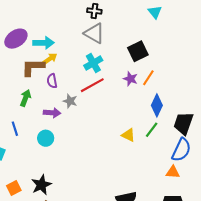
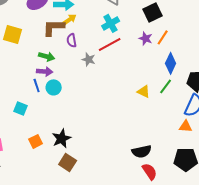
green arrow: (26, 98) -> (47, 56), turned 84
purple arrow: (52, 113) -> (45, 71), moved
cyan circle: (46, 138) -> (54, 87), moved

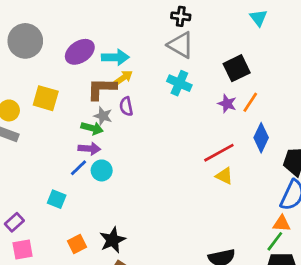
cyan cross: (111, 23) -> (179, 83), turned -36
red line: (110, 44) -> (219, 153), moved
gray star: (89, 59) -> (103, 116), moved
blue line: (37, 85) -> (78, 168), turned 64
green line: (166, 86) -> (275, 241), moved

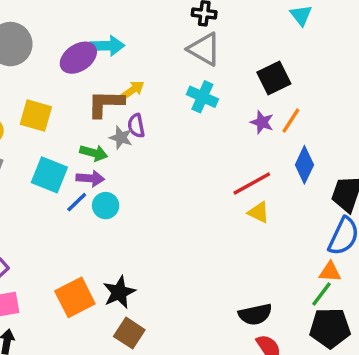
cyan arrow: (115, 57) -> (107, 46), moved
gray star: (103, 116) -> (121, 138), moved
cyan square: (57, 199) -> (49, 175), moved, size x1.5
orange square: (77, 244) -> (75, 297), size x1.6

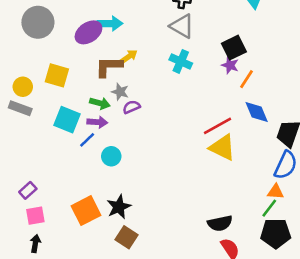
purple star: (262, 122) -> (230, 65), moved
purple semicircle: (136, 126) -> (131, 107), moved, turned 78
blue diamond: (304, 165) -> (257, 112), turned -48
cyan circle: (106, 206) -> (111, 156), moved
yellow triangle: (259, 212) -> (222, 147), size x1.6

